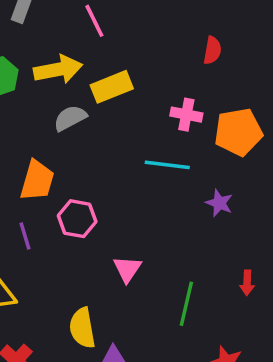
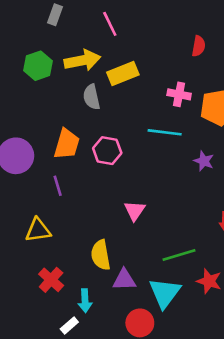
gray semicircle: (70, 118) -> (92, 97), turned -75
pink hexagon: (77, 219) -> (107, 151), moved
green line: (186, 304) -> (179, 255), moved, turned 60

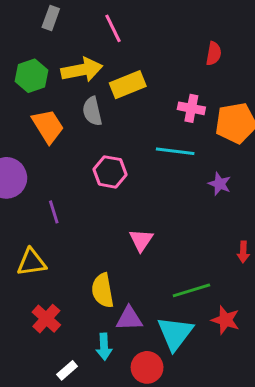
orange trapezoid: (67, 144) -> (48, 126), moved, turned -48
cyan arrow: (85, 301) -> (104, 347), moved

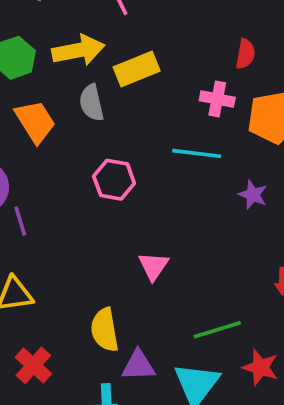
red semicircle: (214, 54) -> (245, 54), moved
purple line: (54, 212) -> (20, 221), moved

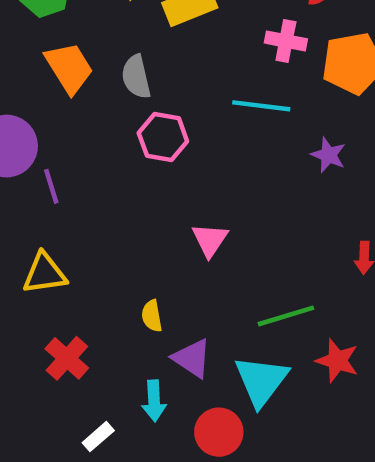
gray semicircle: (92, 103) -> (136, 77), moved
yellow semicircle: (105, 330) -> (152, 316), size x0.6
purple triangle: (138, 365) -> (192, 358), turned 36

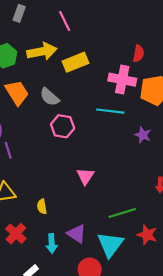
pink cross: (286, 41) -> (122, 80), size x1.4
gray semicircle: (136, 77) -> (49, 97), turned -36
yellow semicircle: (152, 316) -> (42, 207), moved
cyan arrow: (154, 401) -> (52, 243), moved

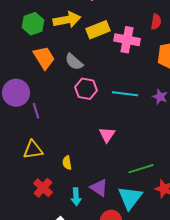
pink cross: (122, 80) -> (127, 40), moved
cyan line: (110, 111) -> (125, 94), moved

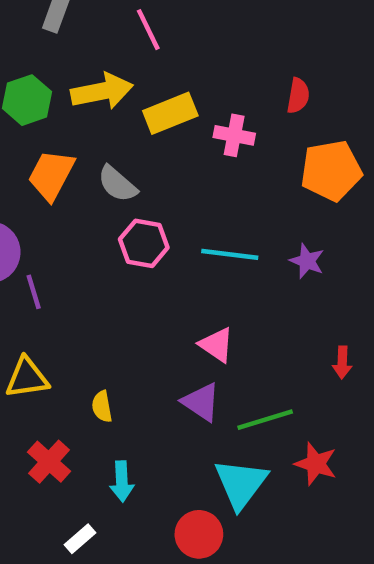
pink cross: (127, 40) -> (234, 135), size x0.7
orange trapezoid: (44, 58) -> (51, 175), turned -120
pink triangle: (107, 135) -> (217, 345), moved, turned -30
purple triangle: (99, 188) -> (201, 402), moved

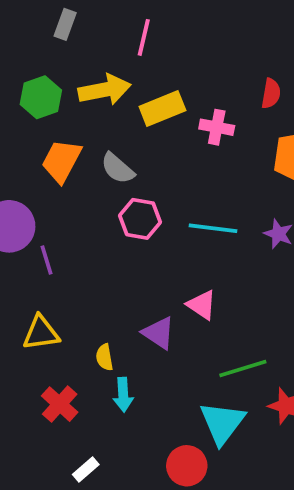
pink line: (148, 30) -> (144, 37), turned 39
purple triangle: (201, 402) -> (159, 333), moved
cyan arrow: (122, 481) -> (123, 395), moved

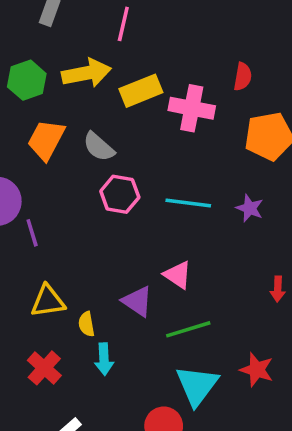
pink cross: (217, 127) -> (192, 108), size x1.4
yellow triangle: (41, 333) -> (48, 301), moved
green line: (243, 368) -> (188, 329), moved

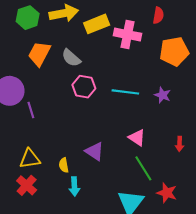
pink triangle: (178, 275) -> (137, 138), moved
yellow triangle: (48, 301) -> (30, 159), moved
green line: (188, 329) -> (143, 168), moved, turned 75
red cross: (44, 368) -> (27, 185), moved

